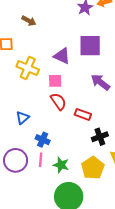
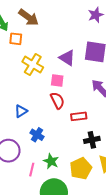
brown arrow: (29, 21) -> (29, 17), moved, size x1.5
red rectangle: (83, 114) -> (79, 116), turned -35
pink line: (41, 160) -> (32, 170), moved

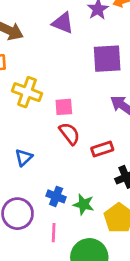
purple triangle: (67, 58) -> (63, 23), moved
blue cross: (37, 135) -> (56, 196), moved
green star: (51, 161) -> (84, 204), moved

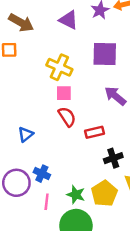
yellow cross: (27, 92) -> (59, 67), moved
blue cross: (56, 196) -> (42, 174), moved
green star: (84, 204) -> (76, 195), moved

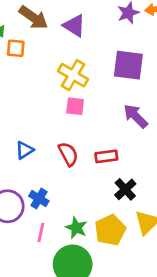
purple triangle: (69, 20) -> (74, 26), moved
red semicircle: (67, 117) -> (68, 154), moved
black cross: (113, 158) -> (125, 189), turned -30

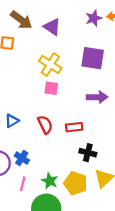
purple arrow: (136, 116) -> (97, 97), turned 132
black cross: (125, 189) -> (88, 153), turned -35
yellow pentagon: (110, 230) -> (76, 183), turned -30

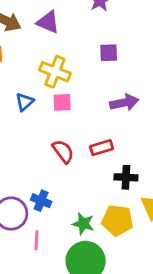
purple square: (93, 58) -> (109, 53), size x0.6
blue triangle: (12, 121) -> (24, 102), moved
pink line: (23, 184) -> (36, 240), moved

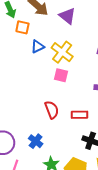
blue triangle: (24, 102) -> (38, 46), moved
blue cross: (41, 201) -> (36, 141), moved

